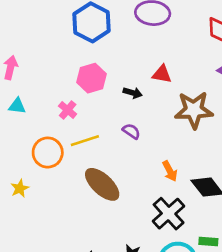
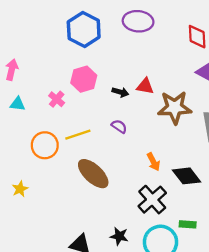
red triangle: (162, 74) -> (145, 86), moved
pink cross: (68, 110) -> (57, 99), moved
yellow star: (20, 188) -> (20, 189), moved

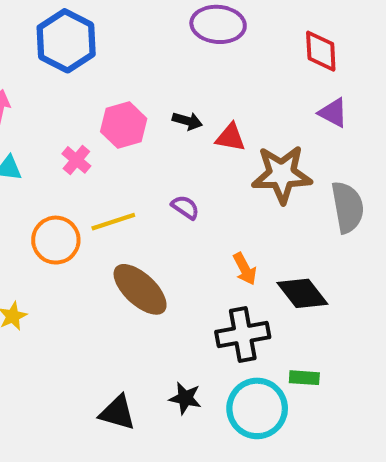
blue hexagon: (84, 30) -> (66, 41), moved
black arrow: (120, 92) -> (187, 121), moved
black cross: (152, 200) -> (243, 335), turned 32

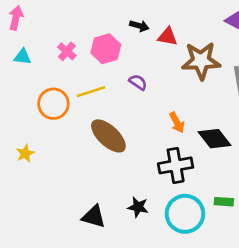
pink hexagon: (124, 125) -> (106, 49), moved
green rectangle: (304, 378) -> (224, 202), moved

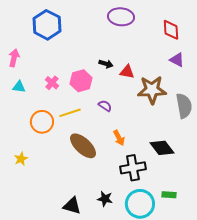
orange arrow: (177, 123) -> (119, 138), moved

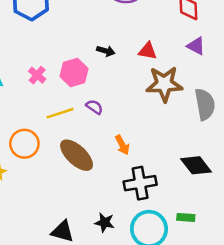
red triangle: (127, 72) -> (148, 51), moved
purple semicircle: (105, 106) -> (94, 107), moved
orange circle: (42, 122) -> (24, 144), moved
black diamond: (162, 148) -> (196, 165), moved

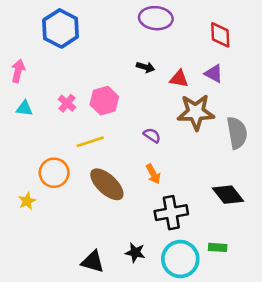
purple triangle: (196, 46) -> (214, 74), moved
black arrow: (106, 51) -> (146, 67), moved
purple semicircle: (94, 107) -> (152, 135), moved

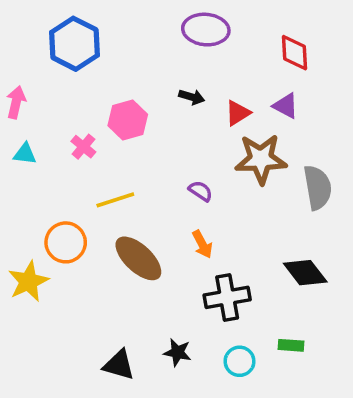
red triangle: (179, 79) -> (238, 113), turned -42
pink hexagon: (104, 101) -> (128, 120), moved
yellow star: (27, 201) -> (28, 281), size x1.6
cyan circle: (180, 259) -> (240, 361), size x0.6

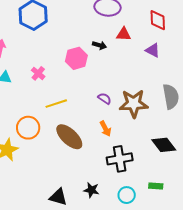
red triangle: (238, 113) -> (124, 34), moved, turned 35
pink hexagon: (128, 120) -> (76, 58), moved
brown star: (261, 159) -> (134, 104), moved

